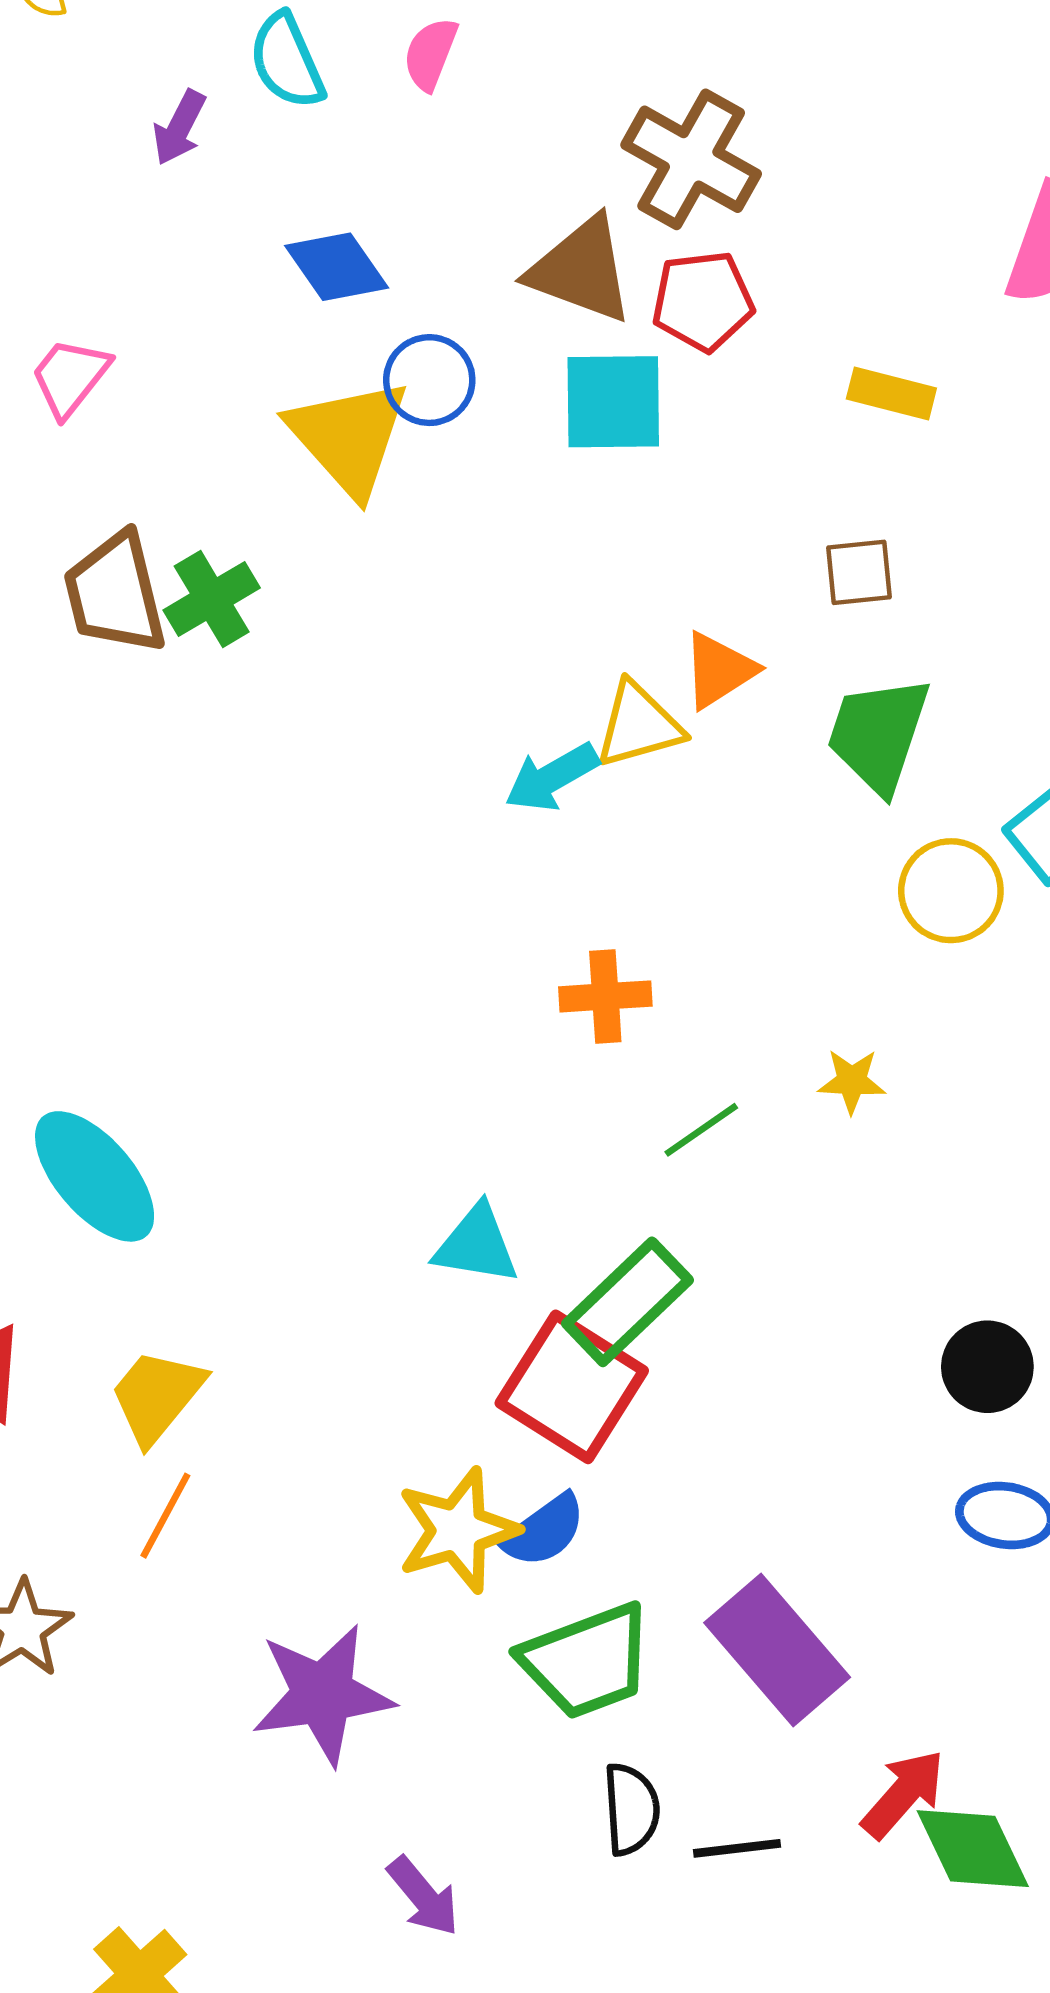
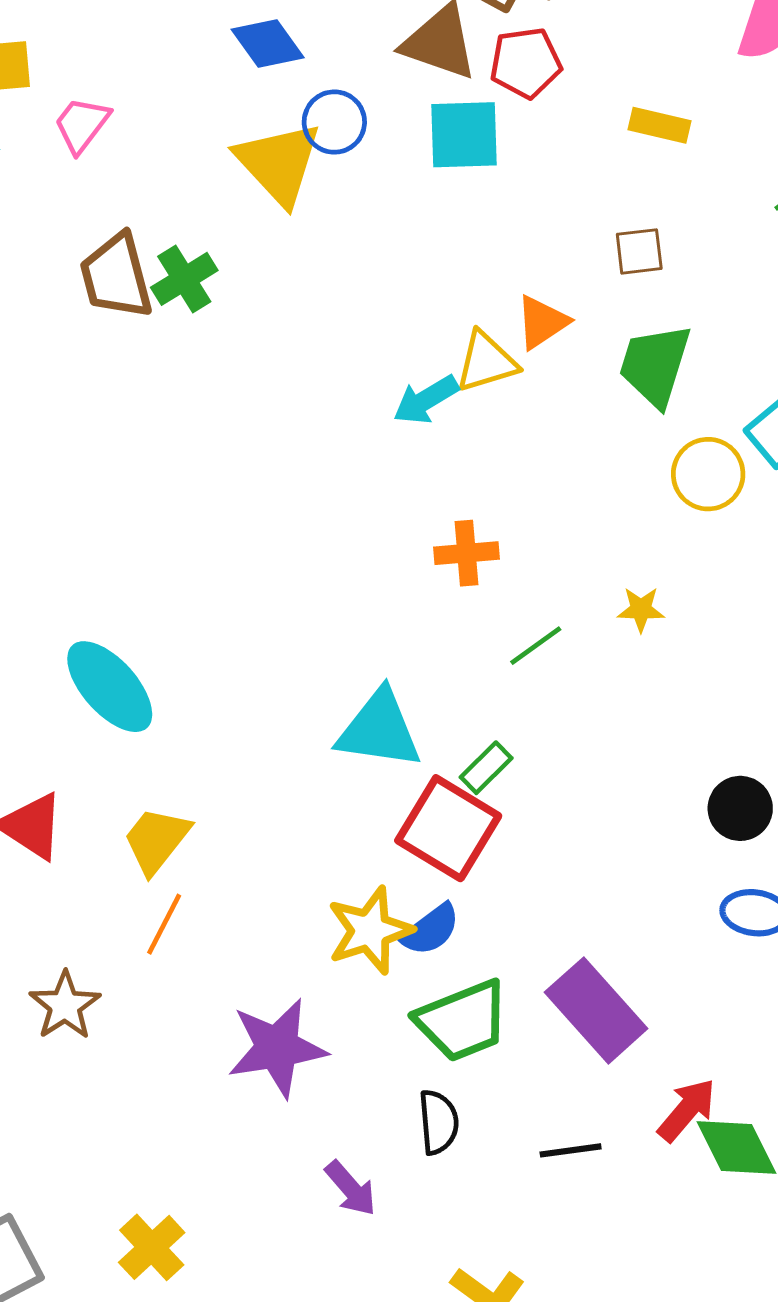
cyan triangle: (476, 1245) -> (379, 729), size x1.4
green rectangle: (627, 1302) -> (486, 768), size x0.6
black semicircle: (631, 1809) -> (438, 1122), moved

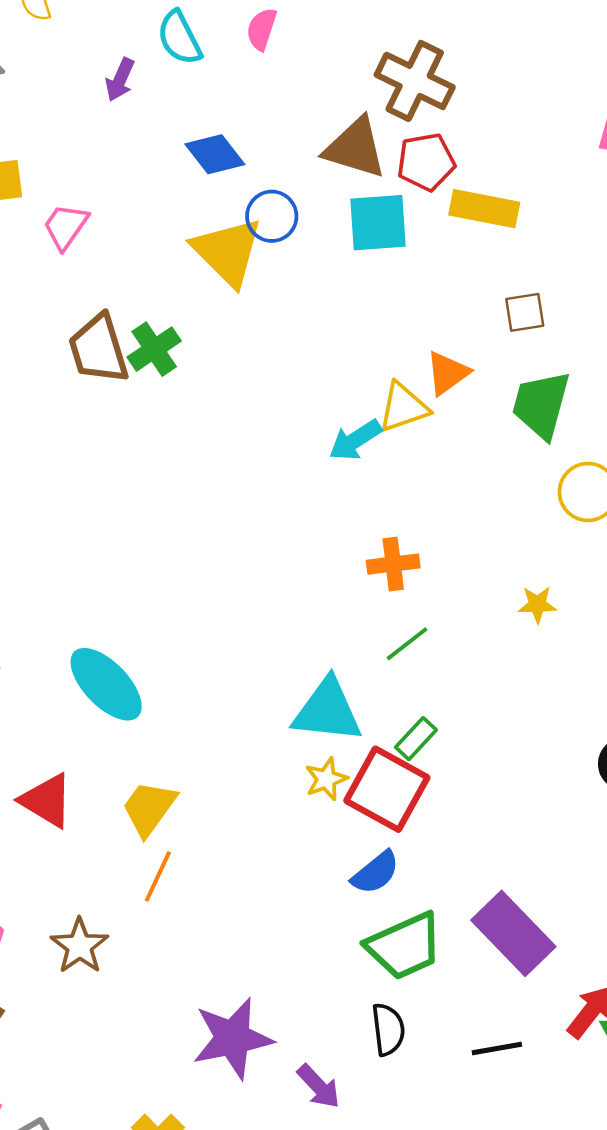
yellow rectangle: (660, 125) -> (484, 209), moved, size x1.4
green line: (536, 646) -> (407, 644), moved
yellow star: (370, 930) -> (326, 779), moved, size x0.6
purple star: (277, 1048) -> (233, 1038), moved

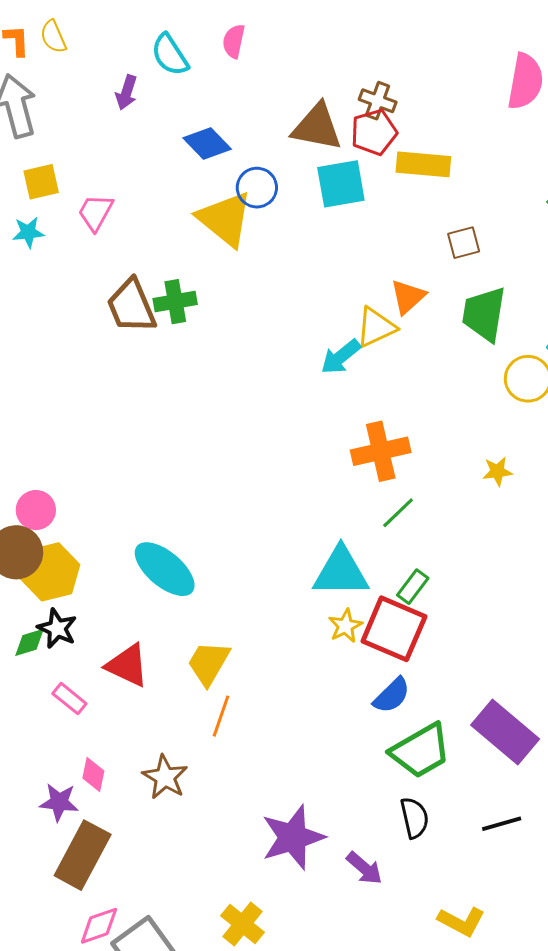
brown cross: (415, 81) -> (378, 101), moved, size x0.6
green cross: (154, 349) -> (175, 302), turned 30
orange cross: (393, 564) -> (381, 451), size x1.4

